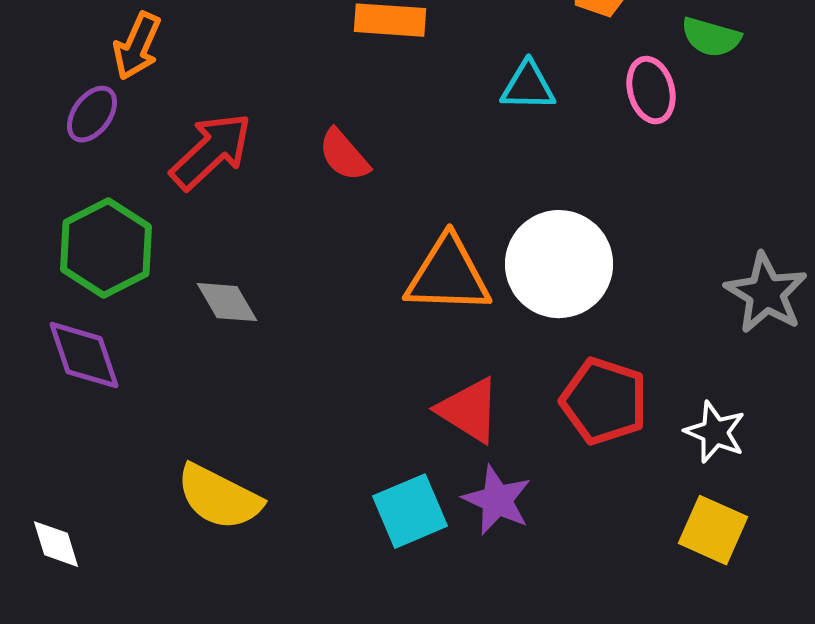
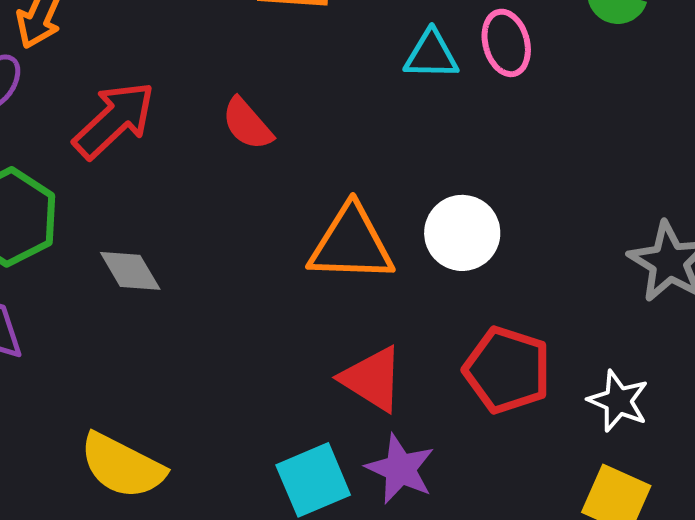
pink ellipse: (651, 90) -> (506, 43), moved
white circle: (559, 264) -> (462, 233), size x0.7

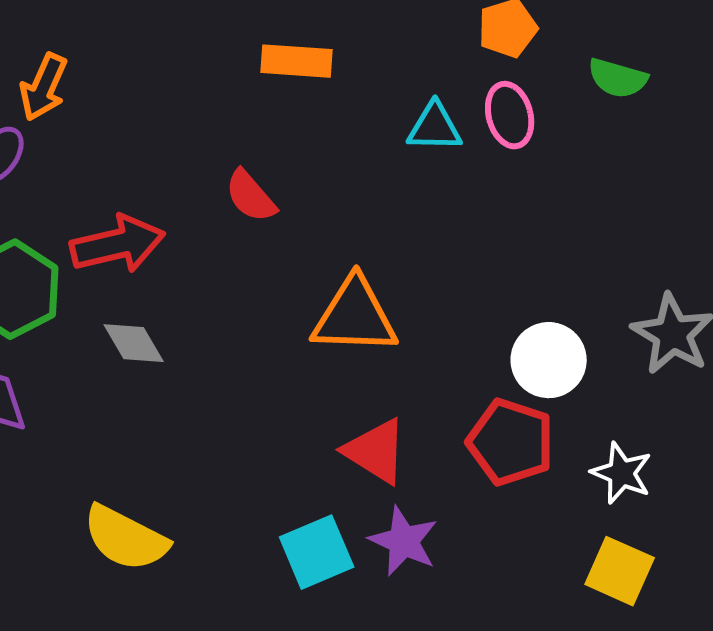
red arrow: (114, 120) -> (118, 244), moved, turned 30
white circle: (462, 233) -> (549, 360), moved

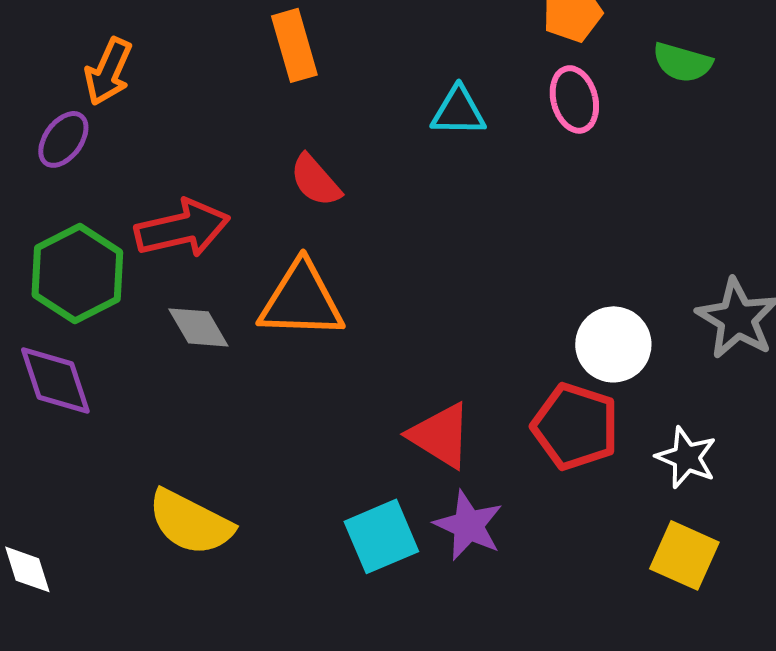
orange rectangle: (297, 61) -> (294, 45), moved, turned 70
cyan triangle: (435, 127) -> (458, 111), moved
orange triangle: (355, 316) -> (301, 300), moved

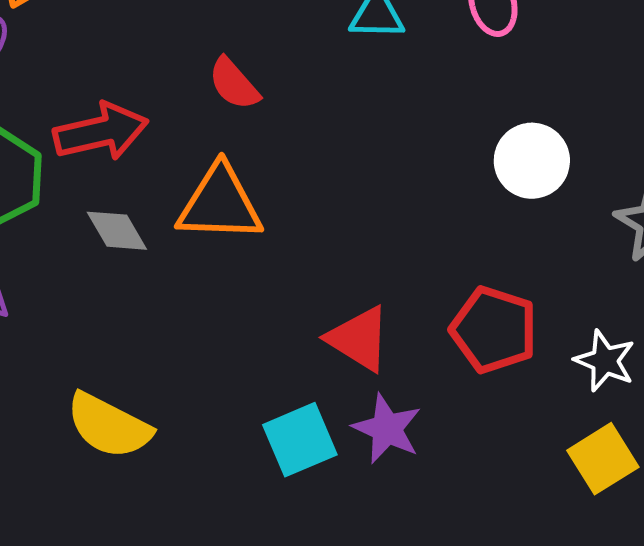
white circle: (613, 344) -> (532, 161), moved
yellow square: (684, 555) -> (603, 459), turned 34

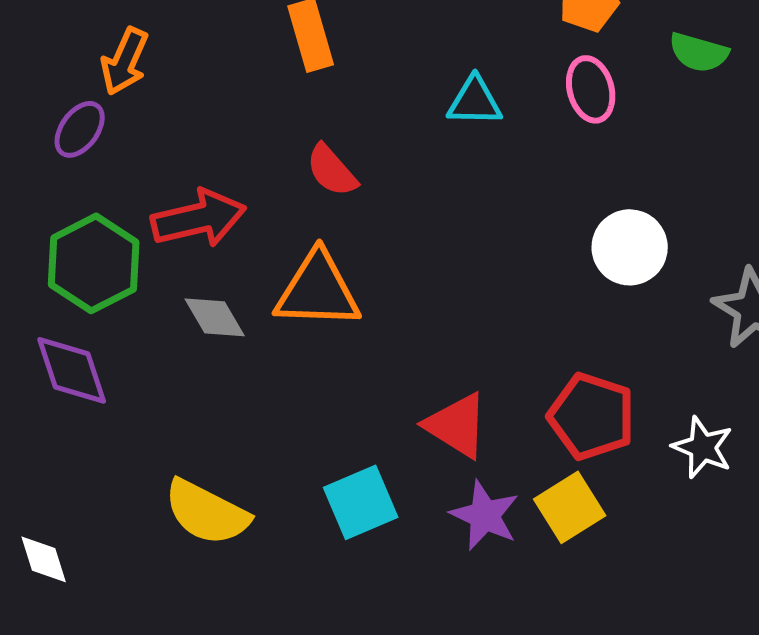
cyan square: (300, 440) -> (361, 502), moved
yellow square: (603, 459) -> (570, 507), moved

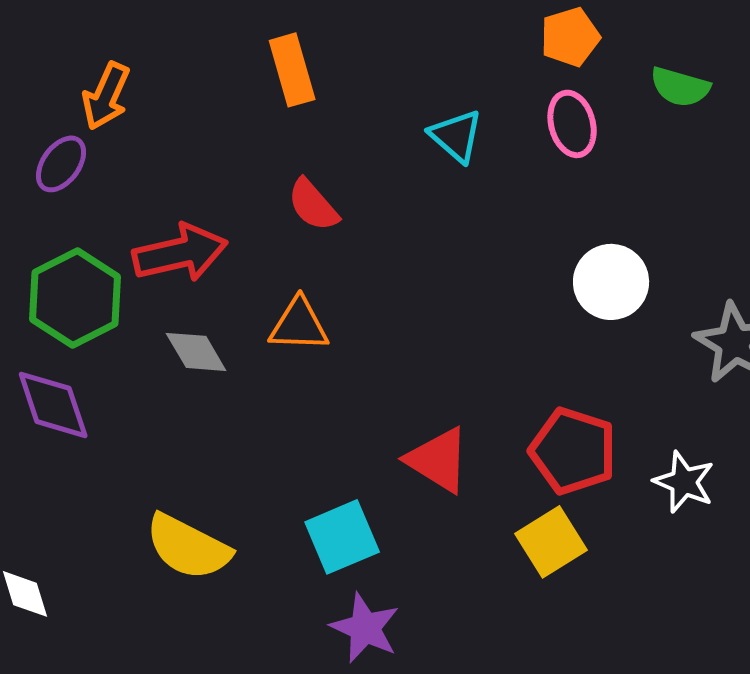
cyan triangle: (475, 101) -> (456, 136), turned 40
orange triangle: (318, 290) -> (299, 325), size x0.7
purple star: (485, 515) -> (365, 628), moved

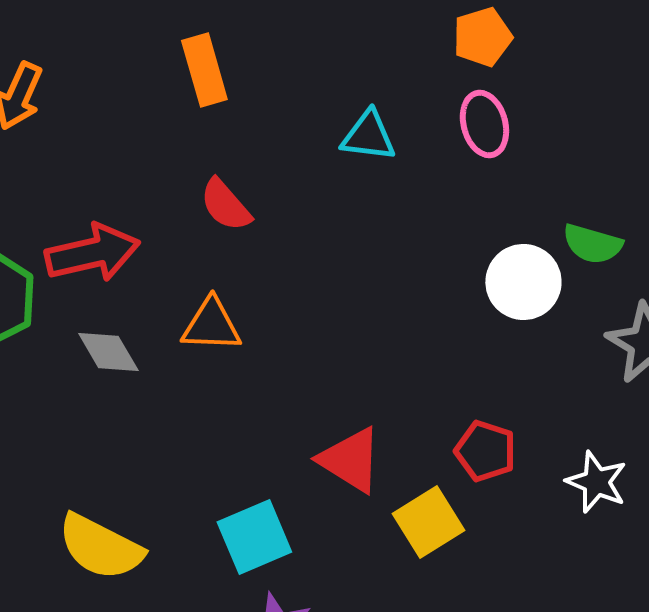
green semicircle: (680, 87) -> (592, 244), moved
cyan triangle: (456, 136) -> (368, 136), turned -34
red pentagon: (573, 451) -> (485, 451), size x0.7
yellow square: (551, 542) -> (428, 522), moved

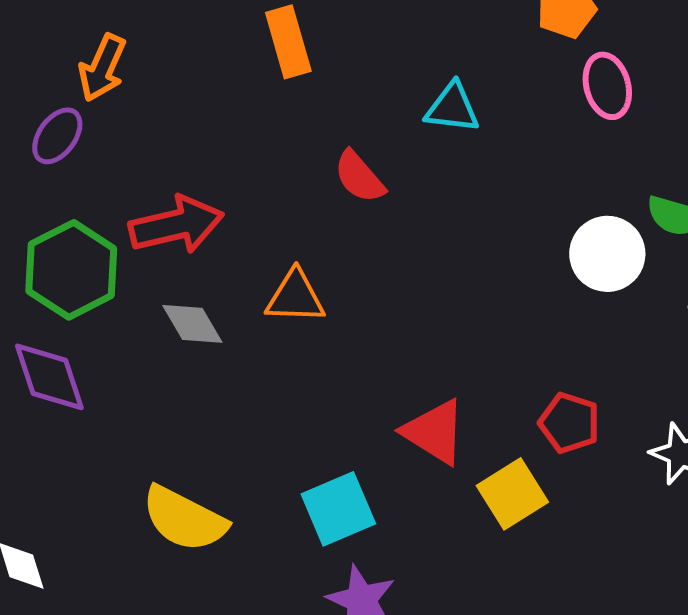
pink ellipse: (484, 124) -> (607, 86), moved
red semicircle: (225, 205) -> (359, 177), moved

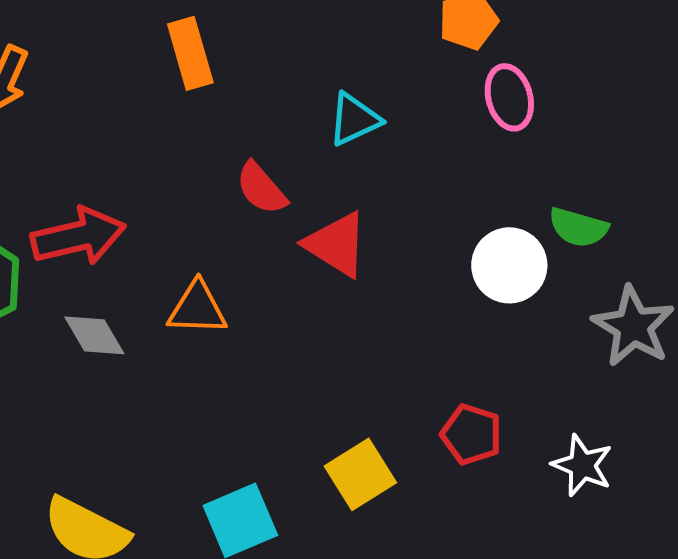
cyan triangle: (452, 108) -> (354, 119), turned -32
red triangle: (434, 432) -> (336, 244), moved
yellow square: (512, 494) -> (360, 474), moved

